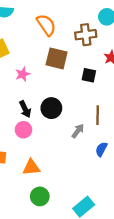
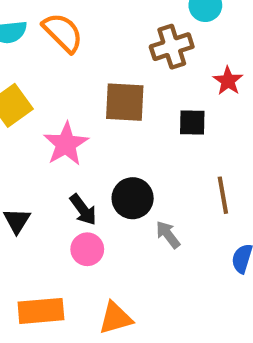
orange semicircle: (46, 25) -> (63, 33), moved
pink star: (23, 74) -> (66, 144), size x1.5
gray arrow: (78, 131) -> (168, 235), moved, turned -64

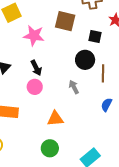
pink star: (66, 144) -> (34, 36), turned 30
black circle: (133, 198) -> (85, 60), moved
orange triangle: (115, 318) -> (55, 119), moved

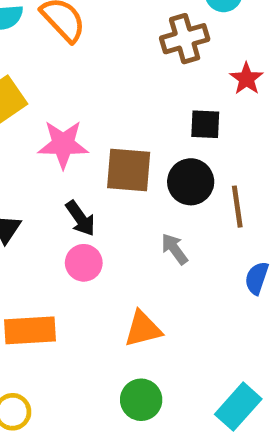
brown square: (65, 21) -> (129, 170), moved

